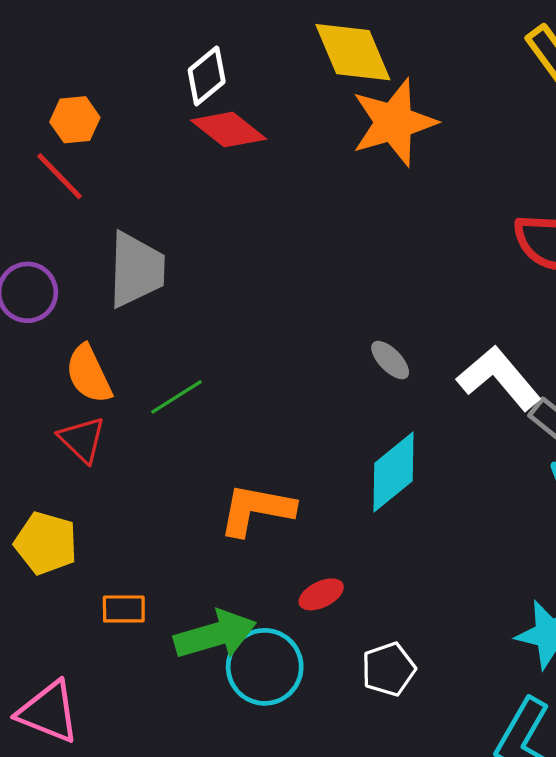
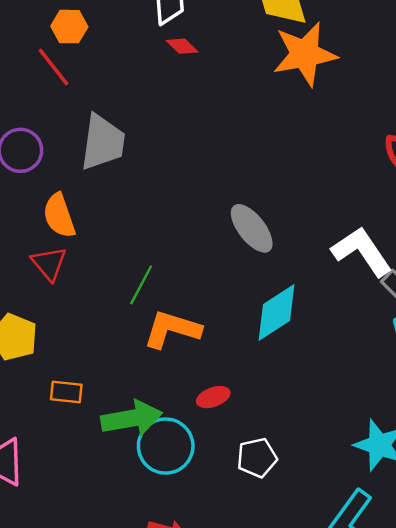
red diamond: (228, 130) -> (182, 46), size x0.6
gray ellipse: (390, 360) -> (252, 228), moved, size x1.6
green line: (177, 397) -> (141, 285), moved, turned -36

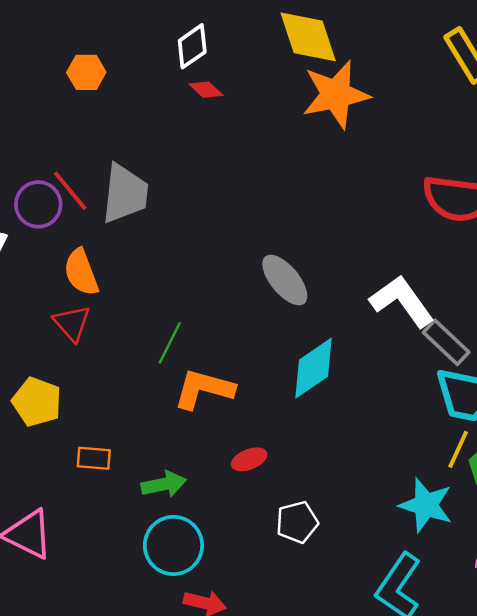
red line: (53, 67) -> (70, 191), moved
green arrow: (132, 418) -> (164, 484), size x0.7
cyan circle: (166, 446) -> (173, 545), moved

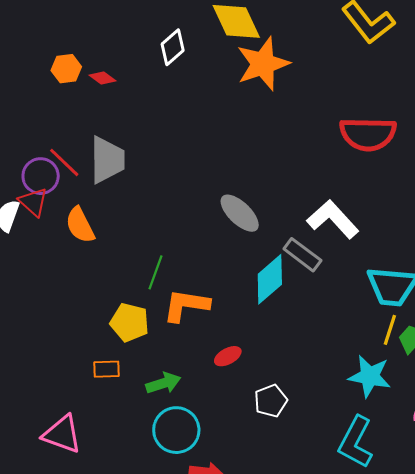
white diamond: (192, 46) -> (173, 47), moved
red diamond: (206, 90) -> (102, 78), moved
red triangle: (72, 323) -> (33, 202), moved
gray rectangle: (446, 342) -> (302, 255), moved
yellow pentagon: (37, 402) -> (130, 322), moved

